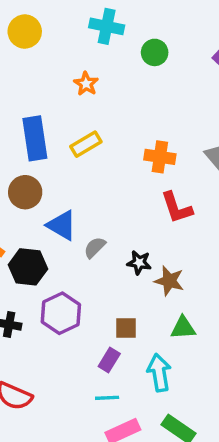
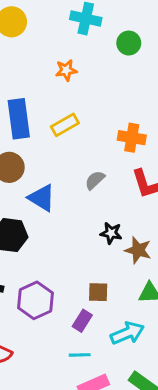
orange star: (86, 84) -> (66, 70), turned 30
gray semicircle: (95, 247) -> (95, 180), moved
purple hexagon: (61, 313) -> (35, 300), moved
cyan arrow: (159, 373) -> (127, 333), turned 76

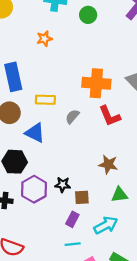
yellow rectangle: (65, 125) -> (45, 100), moved, turned 36
orange cross: (132, 138) -> (96, 83), size x1.4
black star: (111, 233) -> (63, 185), moved
purple hexagon: (35, 300) -> (34, 189), moved

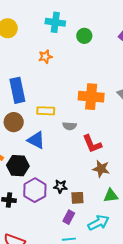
gray semicircle: (72, 116) -> (70, 126), turned -128
red L-shape: (110, 116) -> (92, 144), moved

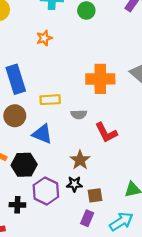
brown star: (101, 169) -> (80, 160), moved, turned 30

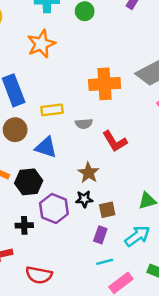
orange star: (44, 38) -> (41, 44), size x1.6

